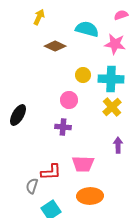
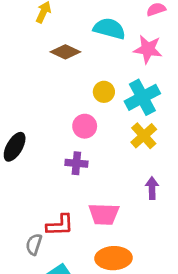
cyan cross: (111, 79) -> (142, 97), turned -30

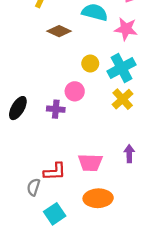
purple cross: (76, 163) -> (56, 109), moved
purple arrow: (152, 188) -> (129, 154), moved

